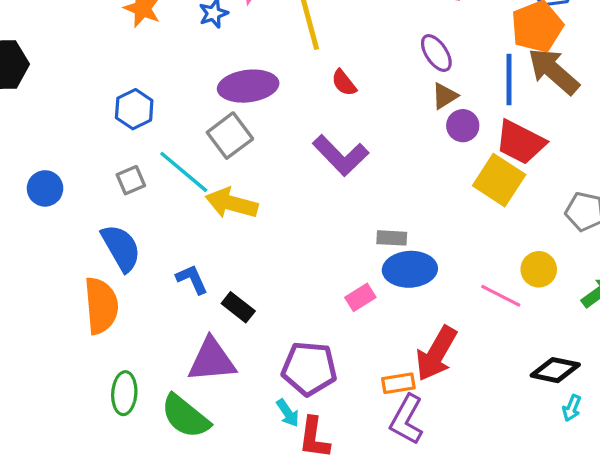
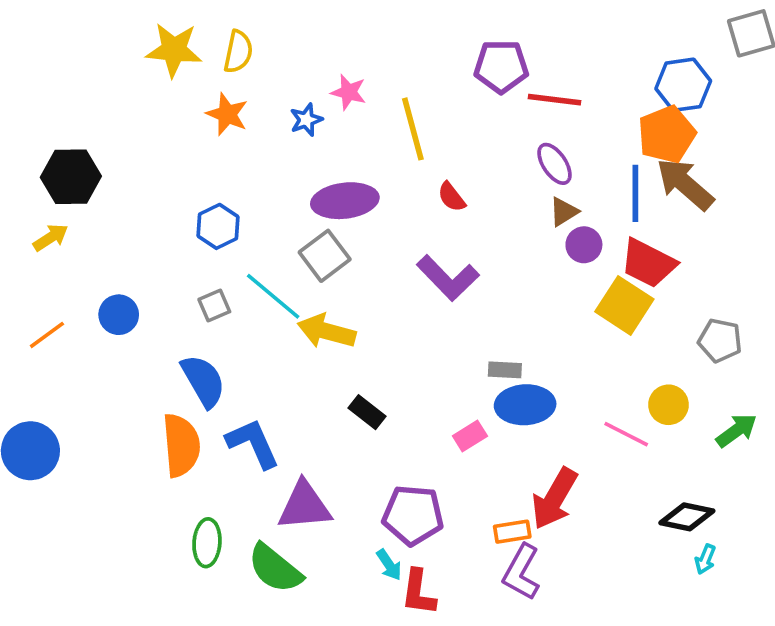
blue L-shape: (192, 279) -> (253, 443), moved, size x1.5
black rectangle: (238, 307) -> (367, 412), moved

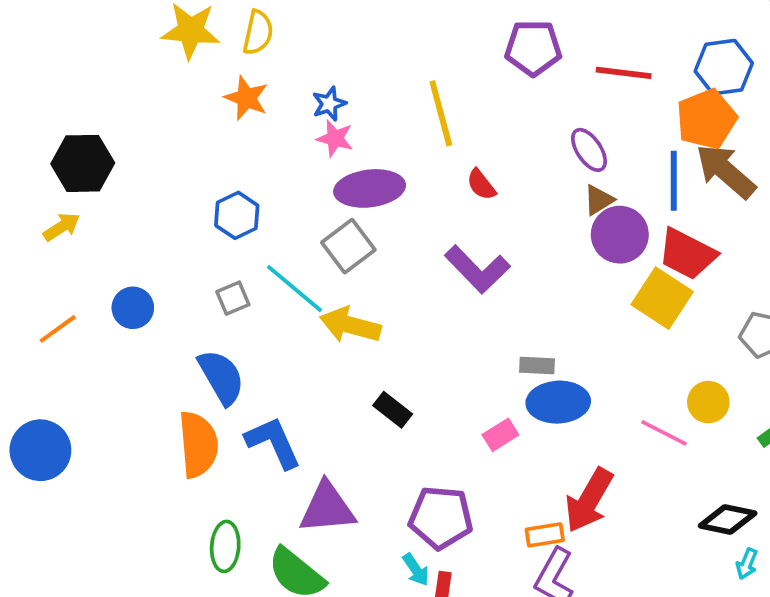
pink star: (349, 92) -> (335, 138), moved
red line: (554, 100) -> (624, 73), moved
purple circle: (584, 245) -> (620, 235), size x1.5

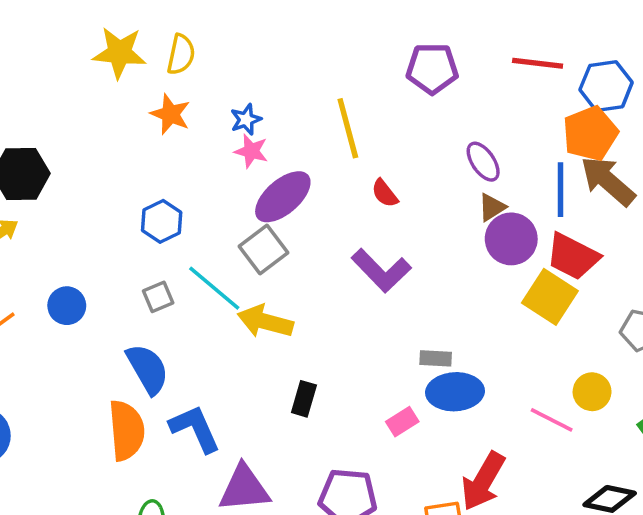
red line: (624, 73) -> (538, 63), moved
purple ellipse: (370, 188) -> (283, 197), turned -34
black rectangle: (393, 410) -> (304, 399), turned 68

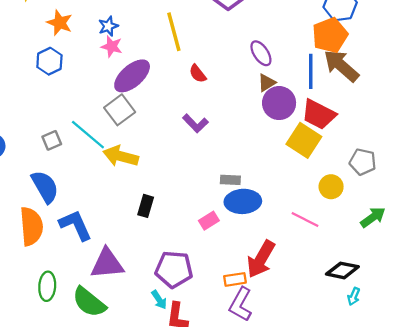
blue hexagon: (162, 221) -> (49, 61), moved
purple L-shape: (381, 271) -> (195, 123), size x0.7
yellow circle: (592, 392) -> (331, 187), moved

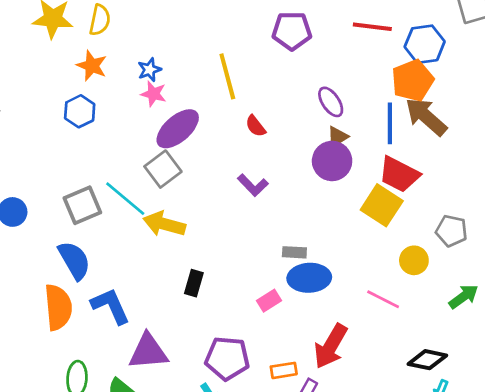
purple circle: (279, 103) -> (332, 161), moved
gray square: (52, 140) -> (82, 205), size x1.6
orange rectangle: (235, 279) -> (284, 370), moved

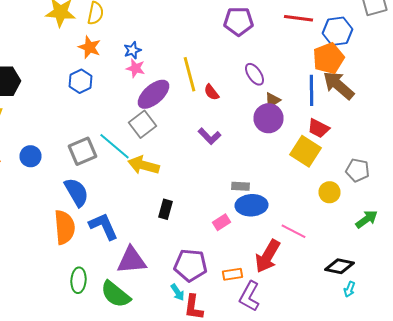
yellow line: (227, 76) -> (190, 74), moved
purple ellipse: (331, 102) -> (254, 74), moved
red trapezoid: (399, 174) -> (318, 128), size x0.7
pink line: (383, 299) -> (294, 231), moved

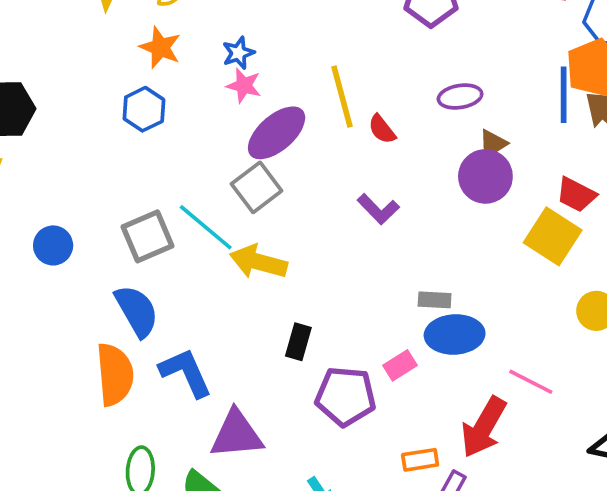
purple ellipse: (254, 74) -> (460, 97), turned -65
blue line: (312, 90) -> (564, 95), moved
purple pentagon: (190, 265) -> (346, 396), moved

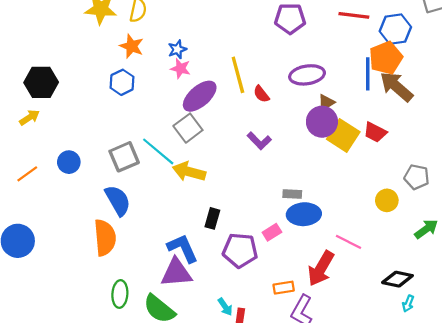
purple ellipse: (460, 97) -> (307, 75), size x1.4
yellow square: (553, 236) -> (343, 136), moved
blue L-shape: (186, 373) -> (183, 248), moved

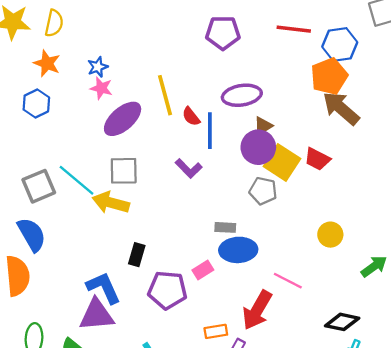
blue line: (368, 74) -> (210, 131), moved
gray square: (188, 128) -> (124, 171), moved, turned 36
gray pentagon: (417, 177) -> (263, 191), moved

